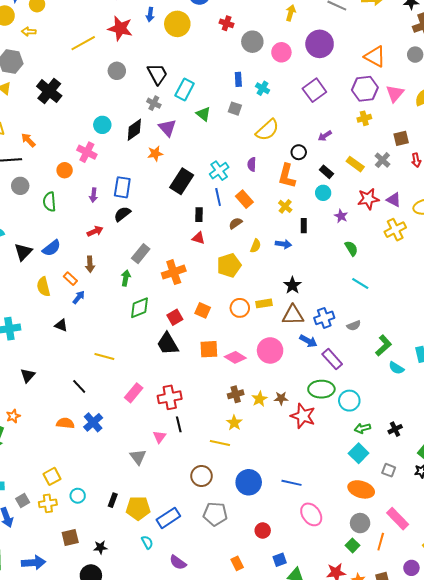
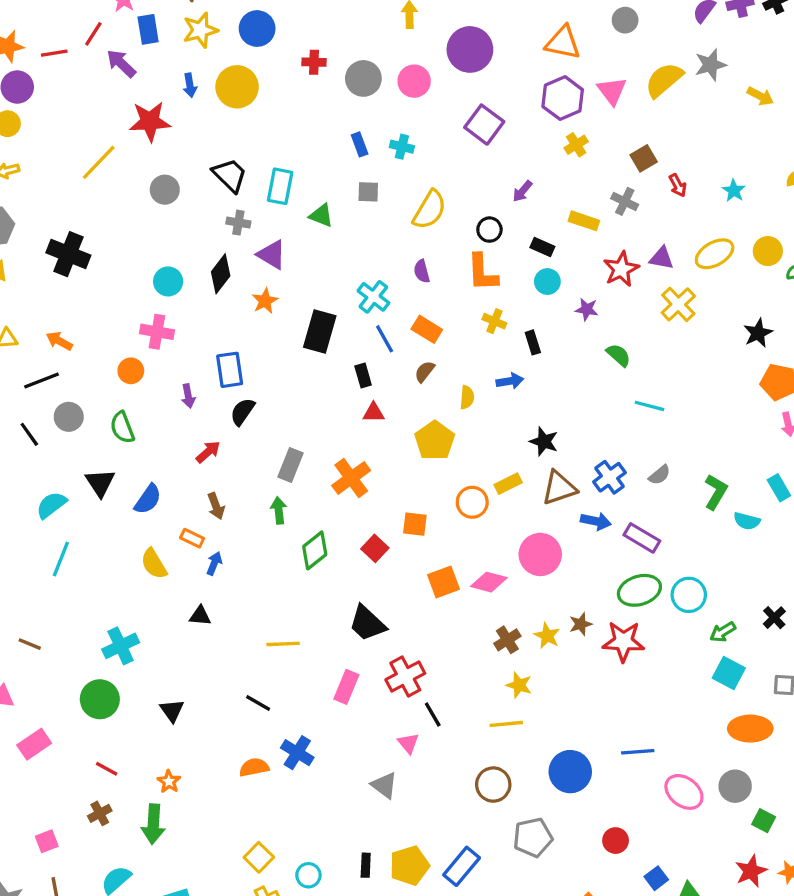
black triangle: (23, 252) -> (100, 483), moved
black trapezoid: (168, 344) -> (367, 623), moved
gray circle: (360, 523) -> (735, 786), moved

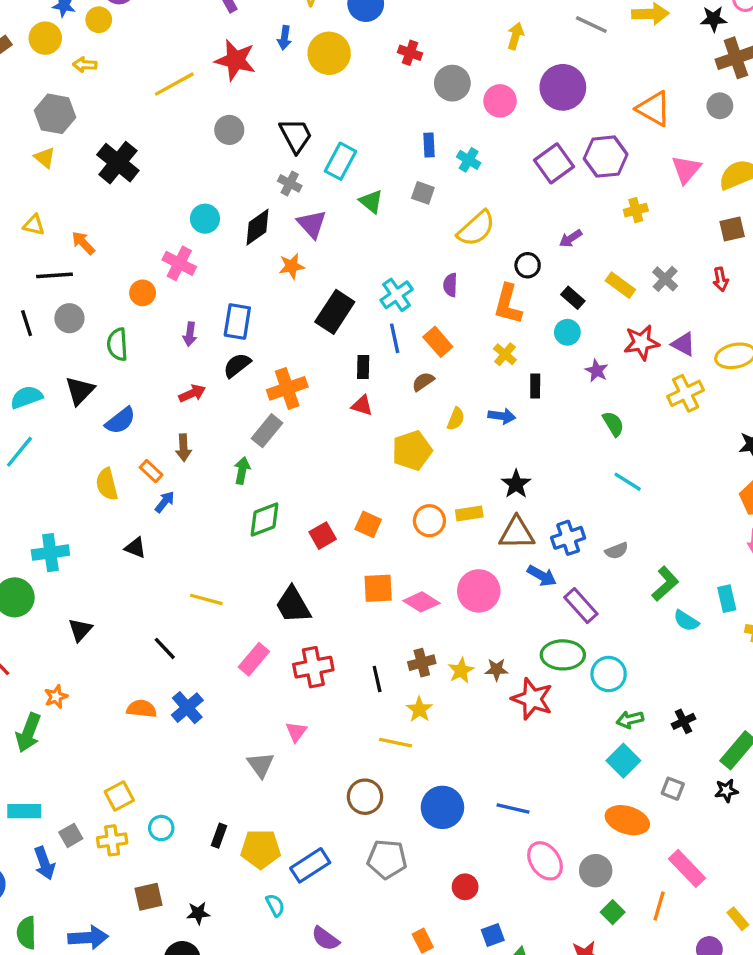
purple hexagon: (563, 98) -> (606, 157), moved
brown square: (644, 158) -> (732, 229), moved
orange cross: (351, 478) -> (287, 388), moved
black line: (433, 714) -> (377, 679), moved

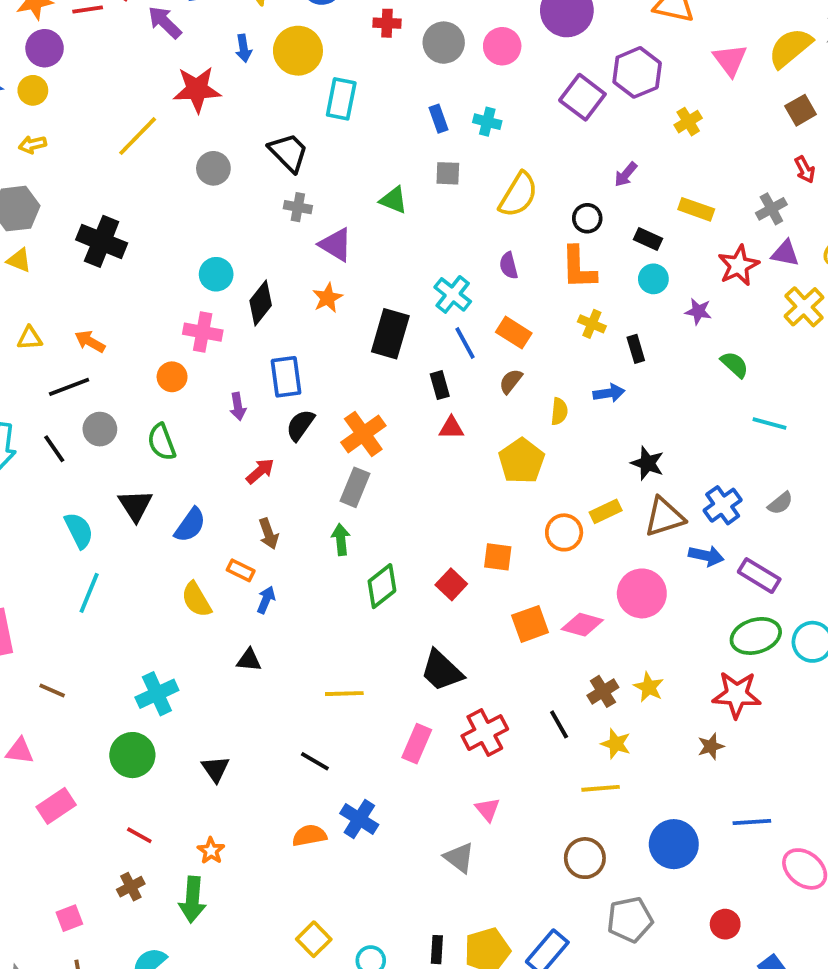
cyan rectangle: (340, 161) -> (341, 99), moved
black diamond: (258, 227) -> (261, 303), moved
gray cross: (665, 279) -> (771, 209), moved, turned 35
cyan semicircle: (26, 397) -> (79, 530), turned 100
brown star: (497, 670) -> (711, 746), moved

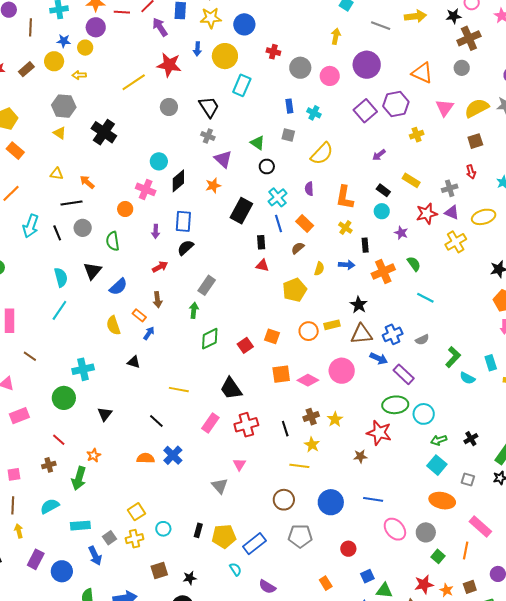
black circle: (587, 218) -> (267, 166), moved
orange cross: (363, 434) -> (383, 272), moved

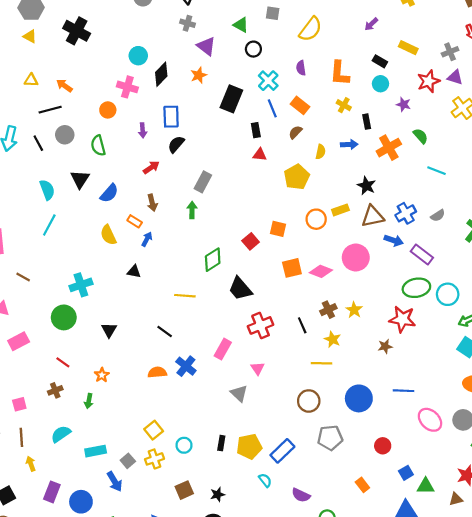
green diamond: (210, 339) -> (213, 260), moved
pink rectangle: (210, 423) -> (223, 349), moved
green arrow: (79, 478) -> (89, 401), size x0.6

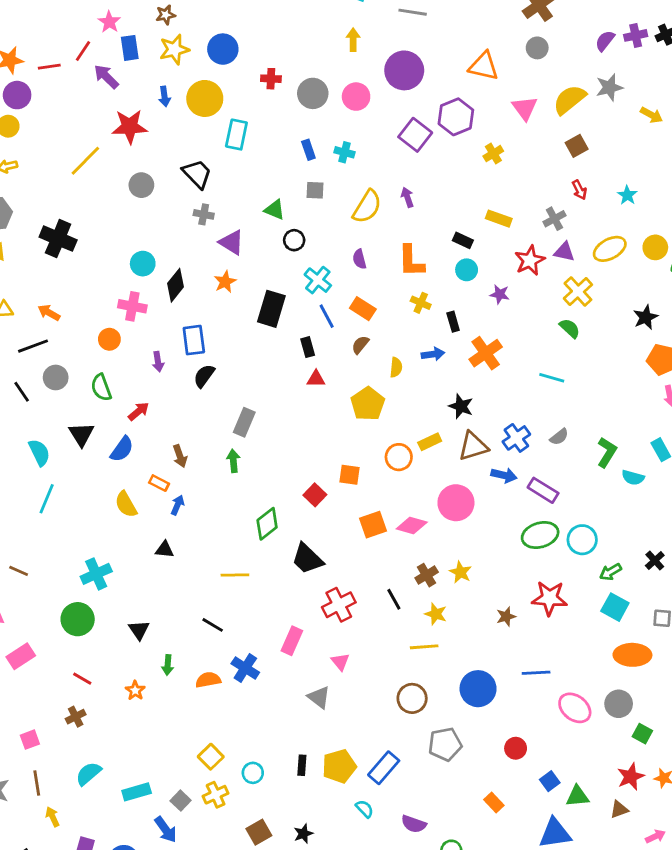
purple arrow: (371, 24) -> (407, 197), moved, turned 120
green semicircle: (420, 136) -> (570, 328), moved
red arrow: (151, 167) -> (139, 411), moved
red star: (402, 319) -> (550, 598), moved
green arrow: (89, 401) -> (168, 665), moved

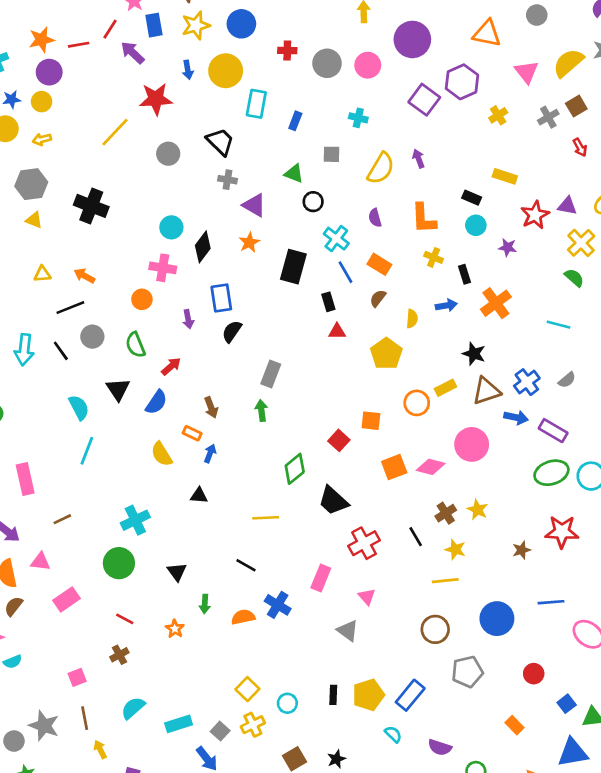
blue rectangle: (308, 150) -> (295, 121), moved, turned 42
gray cross: (554, 219) -> (548, 117), moved
brown line: (19, 571) -> (62, 519), turned -48

